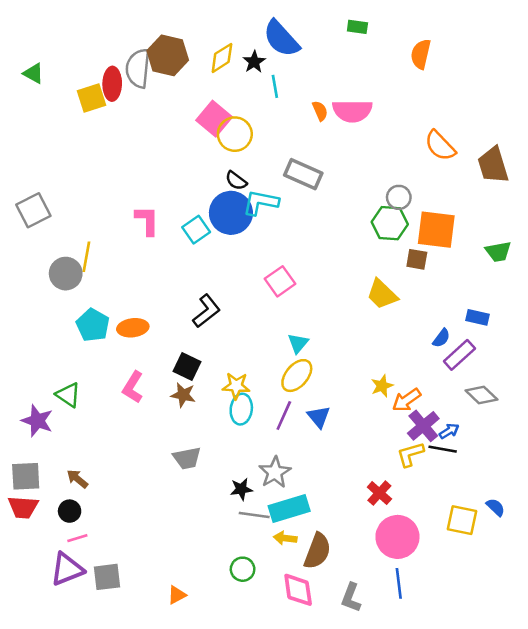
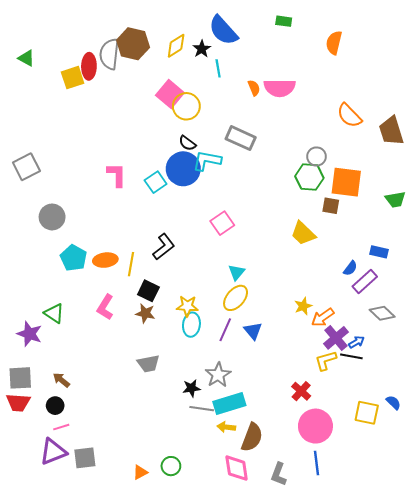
yellow line: (86, 257) -> (131, 264), moved
green circle: (243, 569) -> (171, 466), moved

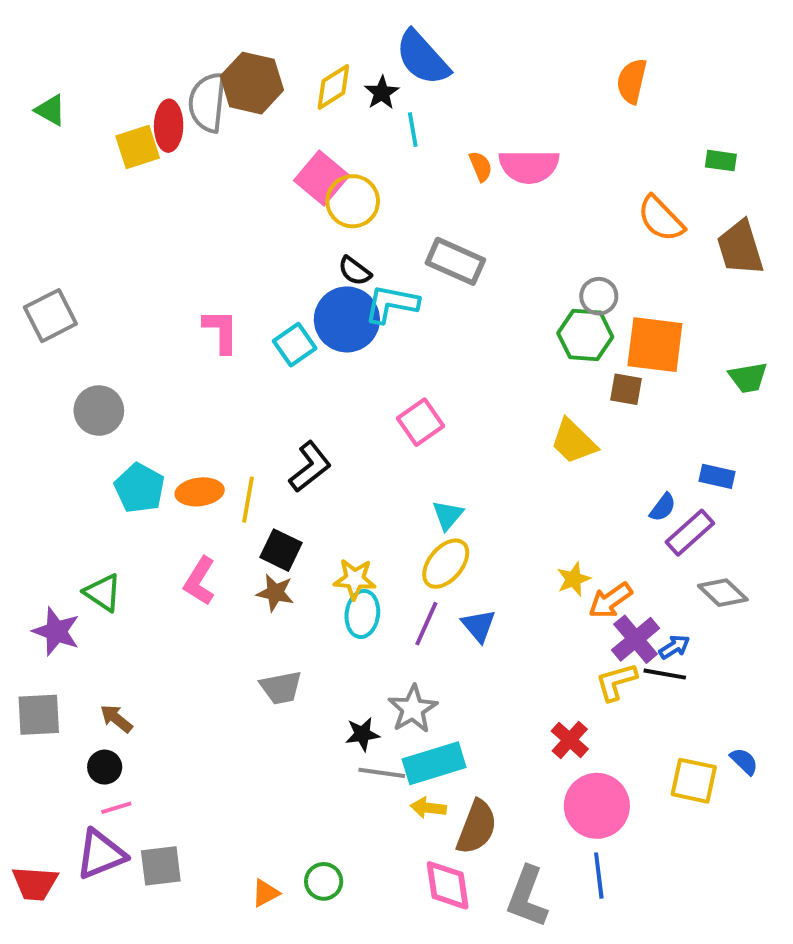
green rectangle: (284, 21) -> (721, 161), moved
red trapezoid: (18, 403) -> (35, 883), moved
gray L-shape: (279, 474) -> (527, 897), size x1.4

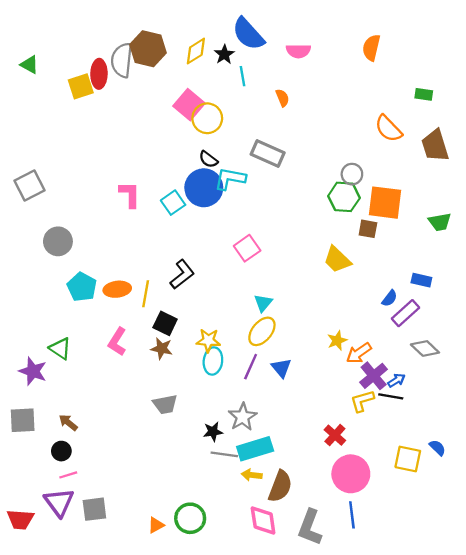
pink semicircle: (529, 166) -> (298, 51), moved, size x0.7
purple triangle: (101, 854) -> (59, 502), turned -44
green circle: (324, 881) -> (190, 518), size x1.4

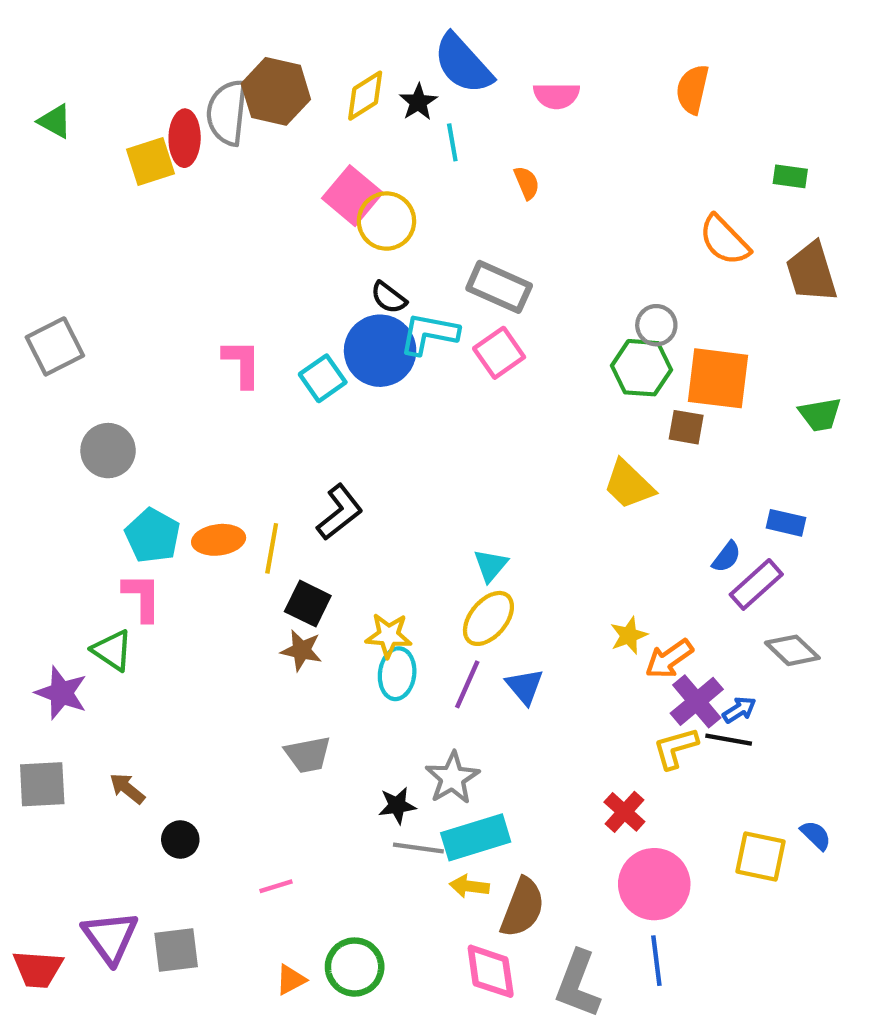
pink square: (247, 248) -> (499, 353), moved
pink L-shape: (117, 342) -> (142, 597), moved, turned 148
black circle: (61, 451) -> (180, 839), moved
pink line: (68, 475) -> (276, 886), moved

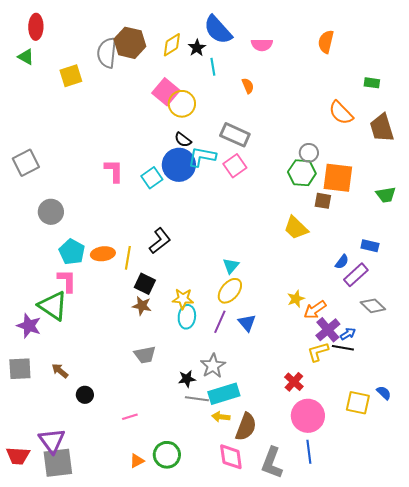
red ellipse: (185, 138) -> (36, 27), moved
green triangle: (112, 650) -> (53, 306), size x1.5
gray square: (176, 950) -> (58, 463), moved, size x1.4

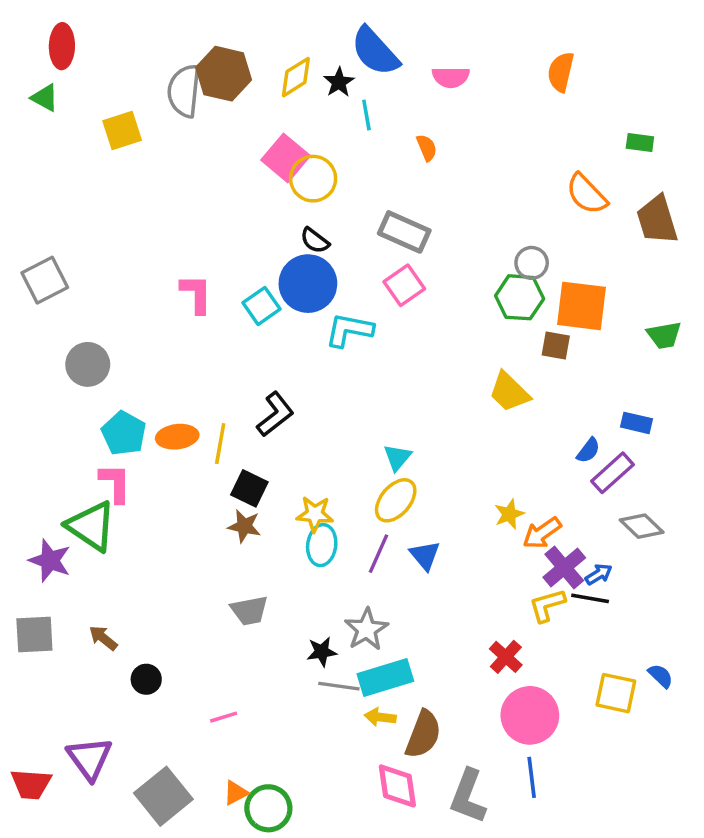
cyan L-shape: (202, 157) -> (349, 330), moved
green circle: (167, 455) -> (268, 808), moved
gray square: (58, 463) -> (163, 796), moved, turned -32

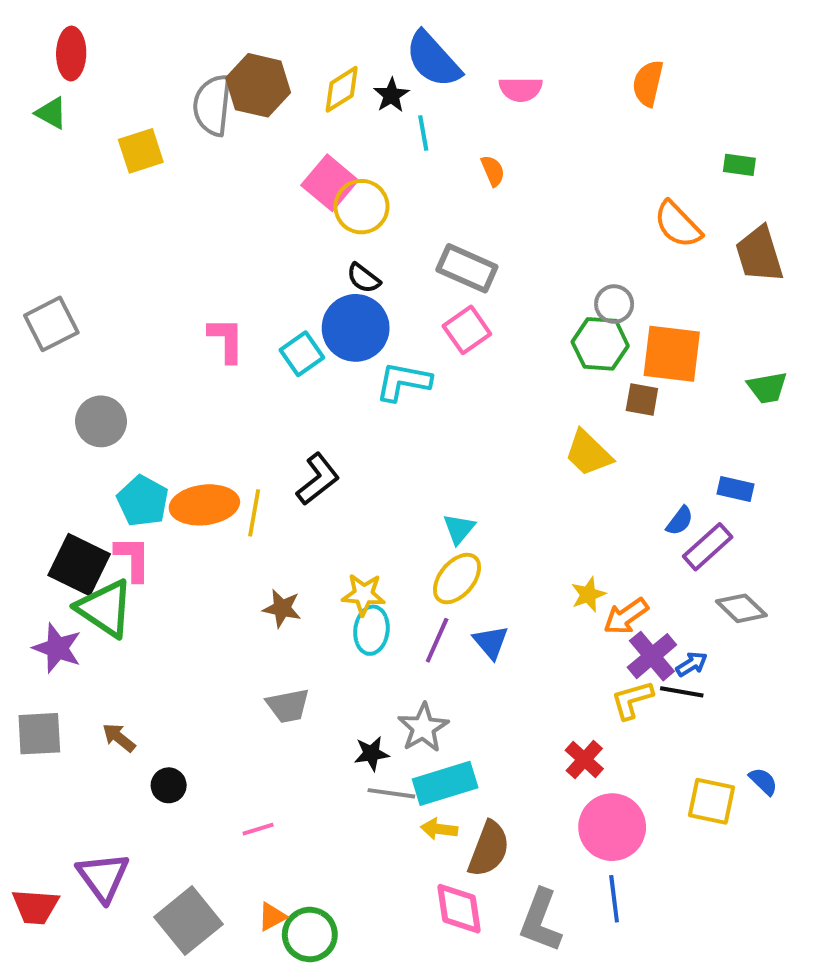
orange ellipse: (177, 437) -> (204, 505), size x1.4
black square: (249, 488) -> (79, 565), moved, size x1.4

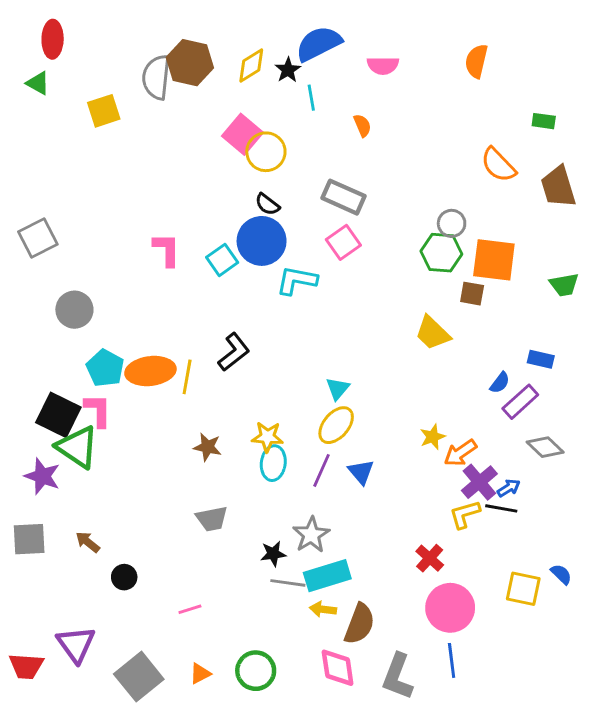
blue semicircle: (433, 59) -> (319, 44), turned 105
green circle: (310, 935) -> (256, 671), moved

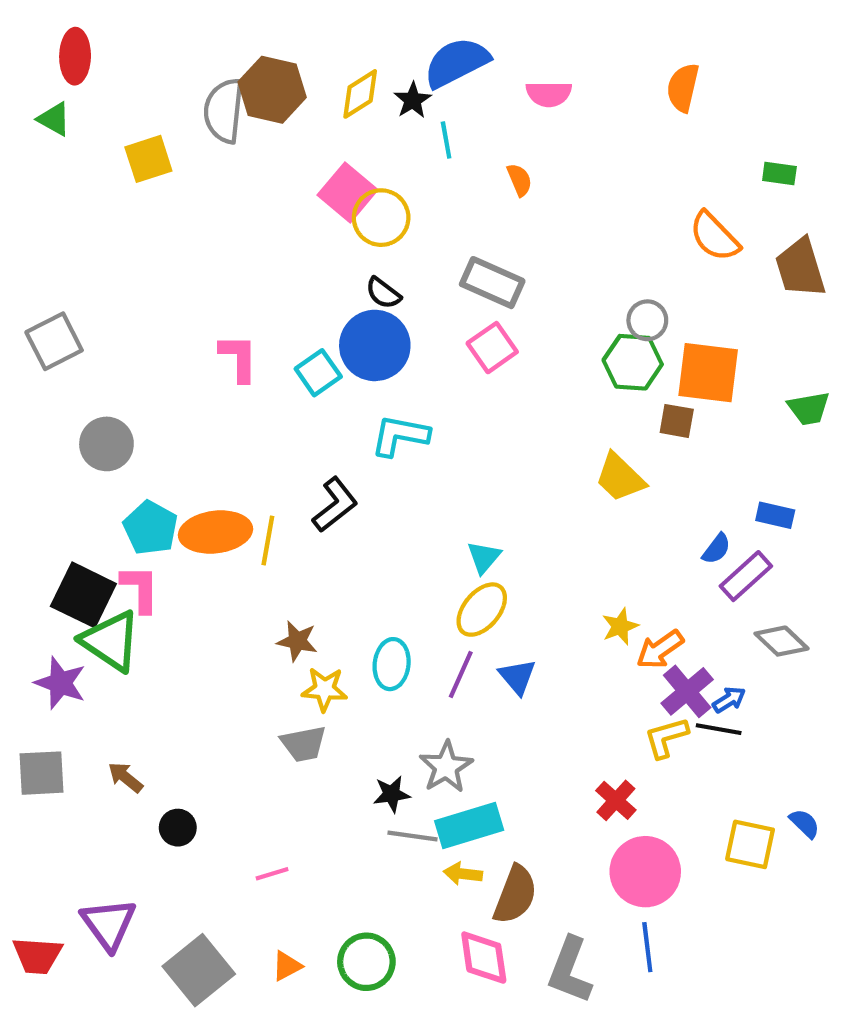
cyan L-shape: (297, 280) -> (400, 436), moved
yellow star: (267, 437) -> (325, 689), moved

